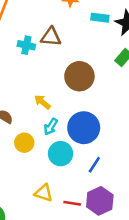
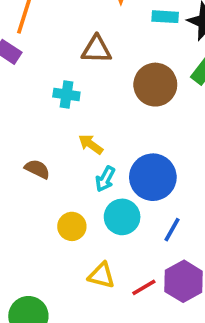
cyan cross: (26, 45) -> (66, 95), moved
brown circle: (79, 76) -> (155, 85), moved
yellow circle: (24, 143) -> (72, 226), moved
red line: (72, 203) -> (144, 287), turned -36

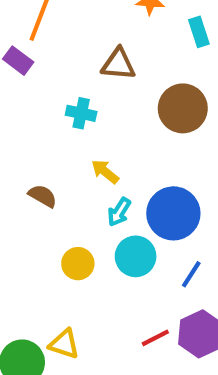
cyan rectangle: (165, 17) -> (199, 32), turned 65
yellow triangle: (102, 275) -> (64, 344), moved

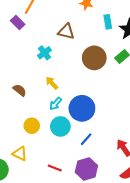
cyan cross: (81, 113) -> (44, 53), turned 32
red line: (155, 338) -> (55, 168), moved, turned 40
yellow triangle: (64, 344) -> (20, 154), moved

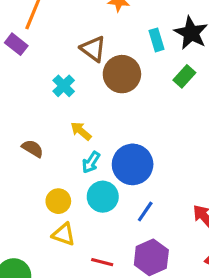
cyan rectangle: (108, 22) -> (156, 40), moved
brown triangle: (66, 32) -> (93, 49), turned 30
brown circle: (94, 58) -> (122, 74), moved
yellow triangle: (20, 154) -> (64, 234), moved

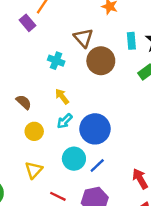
cyan cross: (64, 86) -> (56, 61), turned -35
cyan circle: (103, 197) -> (74, 159), moved
yellow circle: (58, 201) -> (34, 131), moved
yellow triangle: (64, 234) -> (34, 170), turned 42

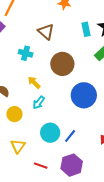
brown circle: (101, 61) -> (62, 64), moved
blue circle: (95, 129) -> (84, 95), moved

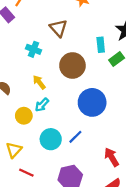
cyan rectangle: (86, 29) -> (101, 45), moved
yellow circle: (14, 114) -> (24, 116), moved
blue line: (70, 136) -> (75, 137), moved
red line: (41, 166) -> (26, 173), moved

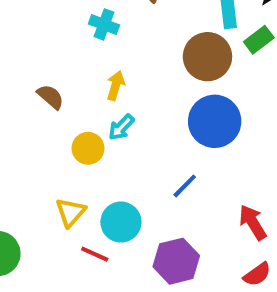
brown circle: (72, 65) -> (207, 57), moved
yellow arrow: (39, 82) -> (116, 85), turned 56
cyan circle: (51, 139) -> (121, 222), moved

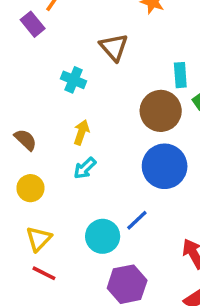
yellow circle: (88, 148) -> (30, 188), moved
cyan circle: (121, 222) -> (103, 236), moved
red line: (95, 254) -> (44, 273), moved

